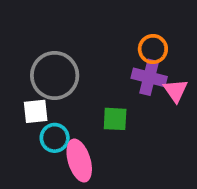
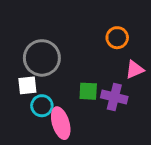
purple cross: (149, 77) -> (114, 97), moved
pink triangle: (176, 91) -> (135, 70), turned 42

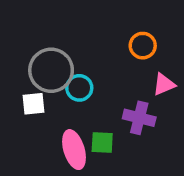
green square: (88, 91) -> (102, 142), moved
cyan circle: (42, 106) -> (79, 88), moved

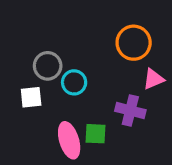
orange circle: (143, 46) -> (134, 43), size x1.4
gray circle: (51, 70) -> (48, 66), size x0.7

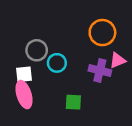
purple cross: (130, 111) -> (100, 71), moved
pink ellipse: (69, 140) -> (24, 95), moved

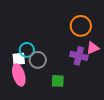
gray circle: (37, 50) -> (38, 60), moved
cyan circle: (57, 63) -> (27, 50), moved

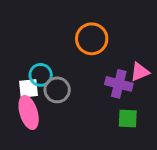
orange circle: (81, 26) -> (92, 39), moved
green square: (58, 81) -> (128, 118), moved

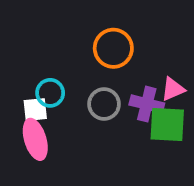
gray circle: (57, 90) -> (104, 104), moved
green square: (128, 118) -> (167, 124), moved, size x1.5

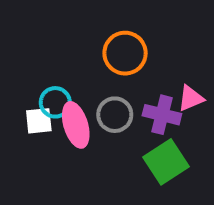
green square: (167, 124) -> (166, 162), moved, turned -36
pink ellipse: (35, 139) -> (76, 125), moved

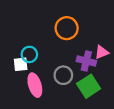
gray circle: (115, 115) -> (63, 75), moved
pink ellipse: (76, 125) -> (35, 85), moved

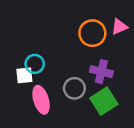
orange circle: (67, 28) -> (92, 33), moved
pink triangle: (102, 52) -> (119, 27), moved

